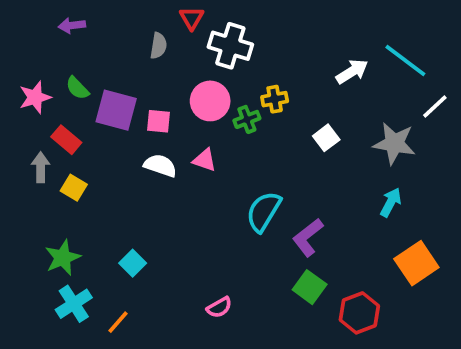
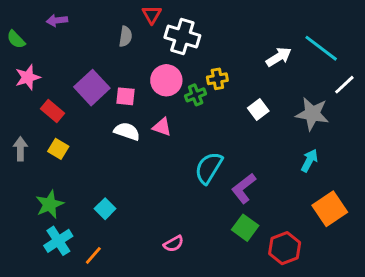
green semicircle: (77, 88) -> (16, 39), moved
purple square: (116, 110) -> (92, 88), turned 32
gray arrow: (41, 167) -> (20, 149), moved

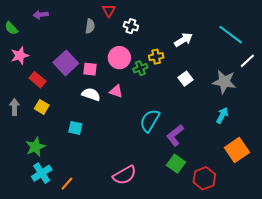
white cross: (182, 36) -> (131, 26), size x0.6
white arrow: (279, 57) -> (183, 40), moved
cyan square: (105, 209) -> (75, 128), moved, turned -32
pink semicircle: (174, 244) -> (125, 175), size x1.6

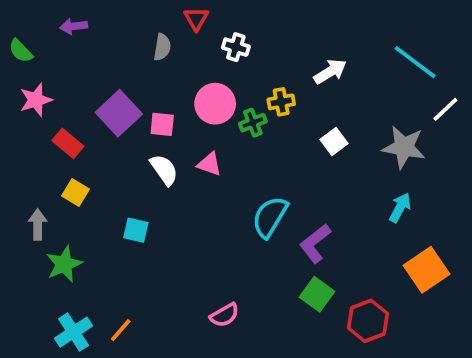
white semicircle: (91, 94) -> (164, 170), turned 36
gray arrow: (14, 107) -> (38, 225), moved
cyan cross: (42, 173) -> (74, 332), moved
pink semicircle: (125, 175) -> (225, 315), size x0.7

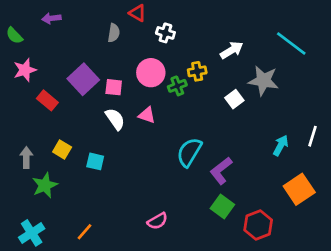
red triangle: (196, 19) -> (138, 13), turned -30
white line: (445, 109) -> (312, 136), moved, turned -30
gray star: (404, 147) -> (263, 81), moved
yellow square: (75, 192) -> (62, 149), moved
cyan cross: (74, 332) -> (32, 233), moved

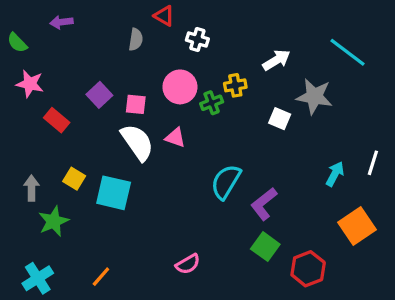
pink star: (25, 70) -> (30, 84), turned 30
purple square: (83, 79) -> (99, 95), size x0.7
white square: (234, 99) -> (280, 119), turned -30
white semicircle: (115, 119) -> (137, 142), size x1.4
cyan square: (95, 161) -> (114, 193), size x1.6

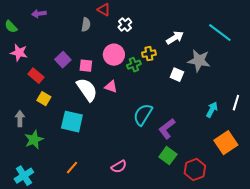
white cross: (197, 40) -> (125, 25), turned 32
yellow square: (74, 179) -> (44, 99), moved
orange line: (101, 277) -> (72, 168), moved

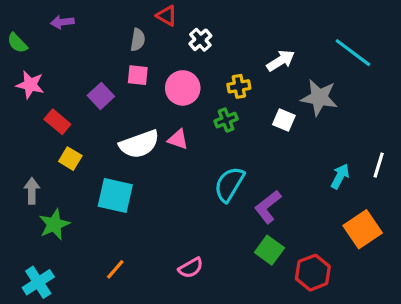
green cross: (134, 65) -> (226, 120), moved
pink square: (86, 66) -> (138, 75), moved
white semicircle: (87, 90) -> (139, 144), turned 105

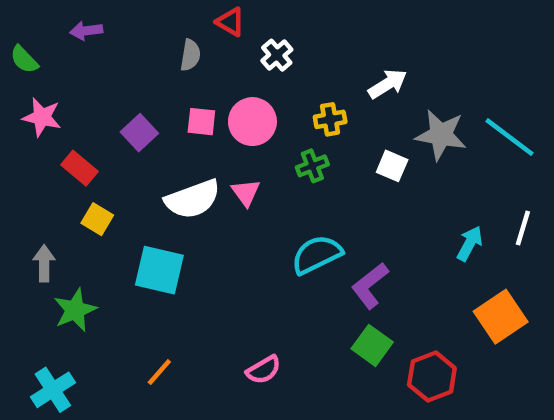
cyan line: (353, 53) -> (510, 137), moved
pink square: (138, 75) -> (201, 122), moved
pink triangle: (178, 139) -> (246, 193), turned 35
cyan semicircle: (229, 184) -> (317, 255), turned 33

